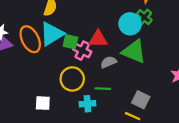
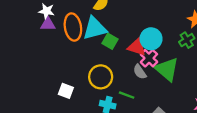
cyan circle: (130, 24) -> (151, 39), moved
pink cross: (82, 51) -> (149, 58), moved
gray semicircle: (108, 62) -> (140, 72), turned -119

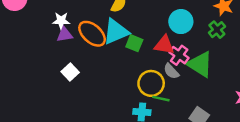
orange ellipse: (73, 27) -> (92, 34), turned -30
cyan circle: (151, 39) -> (181, 22), moved
yellow circle: (101, 77) -> (151, 83), moved
white square: (66, 91) -> (70, 72), moved, turned 35

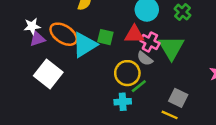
cyan triangle: (116, 32) -> (85, 45), moved
green triangle: (200, 64) -> (171, 48), turned 36
white square: (70, 72) -> (48, 74), size x1.6
green line: (161, 99) -> (139, 86), turned -42

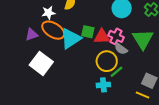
white star: (32, 26) -> (48, 13), moved
red triangle: (134, 34) -> (102, 37), moved
pink cross: (150, 42) -> (116, 36), moved

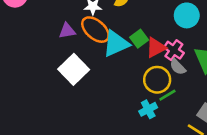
green square: (88, 32) -> (139, 39), turned 32
red triangle: (102, 37) -> (156, 48), turned -36
cyan cross: (103, 85) -> (148, 109), turned -32

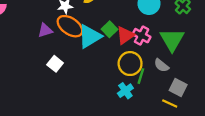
gray semicircle: (178, 67) -> (161, 65), moved
white square: (74, 69) -> (55, 64), size x0.6
green line: (167, 95) -> (141, 76), turned -35

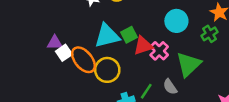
orange ellipse: (70, 26) -> (83, 60), moved
purple triangle: (45, 30) -> (55, 43), moved
yellow circle: (130, 64) -> (107, 70), moved

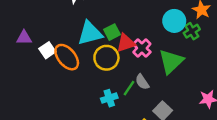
cyan circle: (176, 21) -> (174, 21), moved
purple triangle: (55, 43) -> (24, 38), moved
yellow circle: (107, 70) -> (106, 58), moved
gray semicircle: (170, 87) -> (142, 82), moved

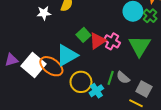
cyan triangle: (90, 33) -> (67, 55), moved
white square: (47, 50) -> (34, 65), size x1.6
yellow circle: (106, 58) -> (81, 82), moved
gray semicircle: (142, 82) -> (123, 78), moved

